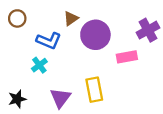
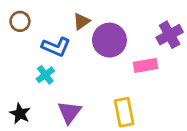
yellow rectangle: (94, 90) -> (124, 112), moved
black star: (17, 99) -> (20, 114), turned -30

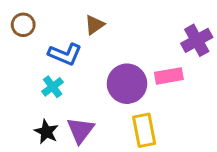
purple circle: (109, 40) -> (127, 84), moved
black star: (20, 114) -> (46, 132), moved

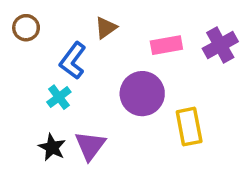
blue L-shape: (65, 54) -> (73, 61), turned 104
pink rectangle: (169, 76) -> (166, 45), moved
yellow rectangle: (144, 130) -> (189, 127), moved

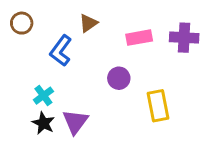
purple cross: (220, 45) -> (184, 38), turned 32
purple circle: (142, 94) -> (119, 78), size x0.6
cyan cross: (59, 97) -> (43, 96), moved

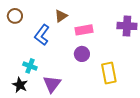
pink rectangle: (139, 38) -> (84, 30), moved
cyan cross: (43, 96) -> (30, 66), turned -32
black star: (43, 123) -> (20, 85), moved

